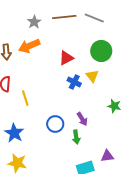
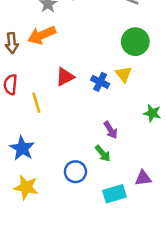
red triangle: (66, 58) -> (65, 77), moved
blue circle: (55, 124) -> (75, 172), moved
green arrow: (76, 137) -> (103, 153), turned -32

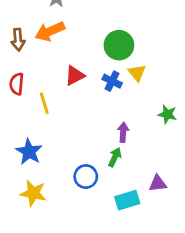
green circle: (135, 42) -> (119, 45), moved
purple arrow: (111, 130) -> (123, 132), turned -144
green arrow: (103, 153) -> (115, 157), turned -114

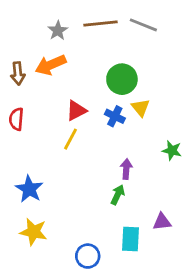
yellow line: (44, 103) -> (71, 139), moved, turned 45
blue circle: (86, 177) -> (88, 256), moved
cyan rectangle: (127, 200) -> (131, 239), turned -70

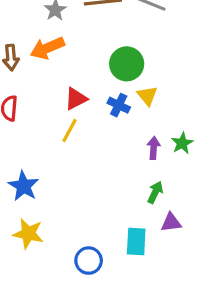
green star: (172, 150) -> (182, 143), turned 30
purple arrow: (126, 169) -> (154, 148), moved
green arrow: (118, 195) -> (155, 192), moved

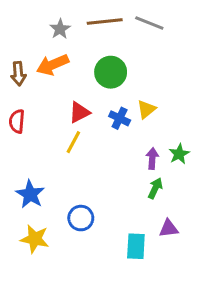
green circle: (127, 64) -> (111, 72), moved
yellow triangle: (147, 96) -> (146, 109), turned 30
green arrow: (155, 192) -> (155, 188), moved
blue circle: (89, 261) -> (81, 218), moved

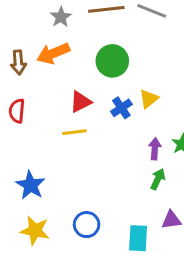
blue cross: (120, 118) -> (121, 108), turned 30
yellow line: (73, 142) -> (74, 132), turned 55
blue circle: (81, 218) -> (87, 225), moved

